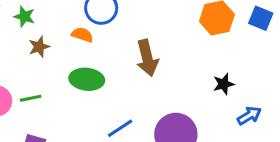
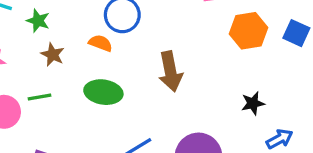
brown star: (39, 47) -> (53, 54), turned -30
green line: (31, 98) -> (39, 97), moved

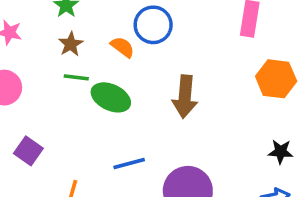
green line: (39, 97) -> (76, 77), moved
black star: (253, 103) -> (281, 152), moved

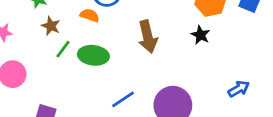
green line: (76, 77) -> (63, 49), turned -42
black star: (281, 152) -> (201, 35), moved, turned -30

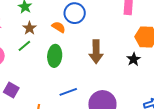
green line: (63, 49) -> (24, 46), moved
green ellipse: (93, 55) -> (55, 56), turned 75

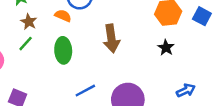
black star: (134, 59) -> (166, 48), moved

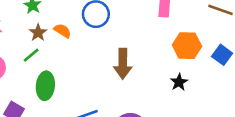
orange semicircle: (63, 16) -> (63, 31), moved
green ellipse: (63, 50) -> (45, 86), moved

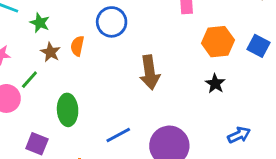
orange semicircle: (63, 31) -> (77, 46), turned -102
green line: (31, 55) -> (29, 80), moved

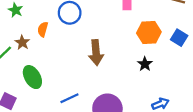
brown star: (50, 52) -> (22, 43), moved
green ellipse: (68, 110) -> (32, 77), turned -30

